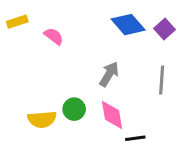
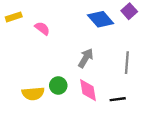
purple square: (164, 29) -> (129, 11), moved
black line: (135, 138) -> (118, 99), moved

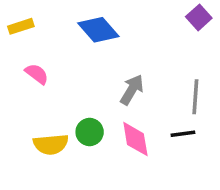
blue diamond: (101, 19) -> (98, 30), moved
pink semicircle: (42, 28) -> (37, 74), moved
black line: (118, 99) -> (183, 134), moved

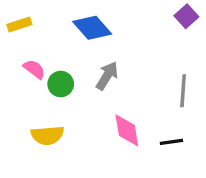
gray arrow: (132, 90) -> (107, 76), moved
green circle: (90, 132) -> (61, 84), moved
black line: (183, 134) -> (171, 142), moved

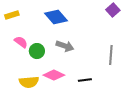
gray arrow: (107, 76) -> (65, 46), turned 78
pink diamond: (127, 130) -> (54, 75), moved, turned -55
black line: (171, 142) -> (85, 80), moved

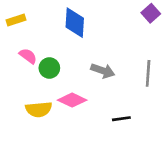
blue diamond: (56, 17) -> (75, 23), turned 45
gray arrow: (65, 46) -> (103, 71), moved
black line: (85, 80) -> (121, 119), moved

